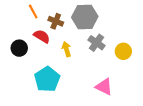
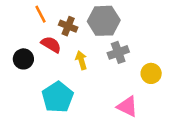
gray cross: (97, 43) -> (118, 52), turned 35
yellow circle: (123, 51) -> (151, 73), moved

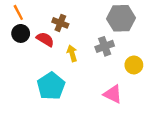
orange line: (41, 14) -> (18, 12), moved
gray hexagon: (104, 21) -> (121, 18), moved
black circle: (23, 59) -> (21, 33), moved

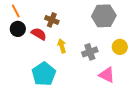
gray cross: (105, 46) -> (90, 52), moved
yellow circle: (134, 65) -> (120, 47), moved
pink triangle: (113, 94) -> (107, 75), moved

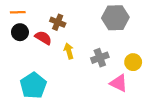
orange line: (16, 11) -> (18, 12), turned -64
yellow circle: (120, 47) -> (133, 62), moved
cyan pentagon: (44, 74) -> (33, 85), moved

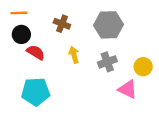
gray hexagon: (115, 18) -> (109, 25), moved
red semicircle: (43, 38) -> (36, 52), moved
cyan pentagon: (33, 85) -> (36, 92), turned 30

